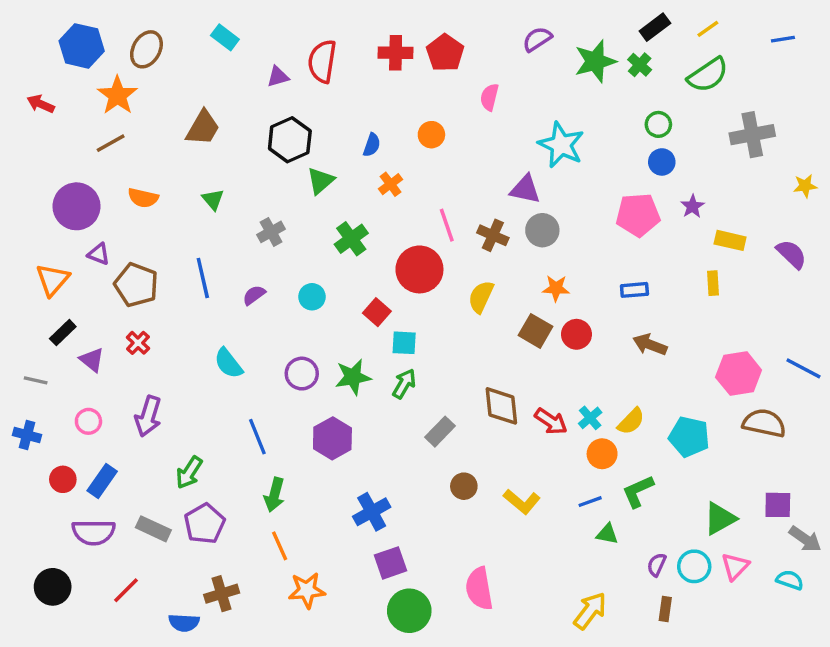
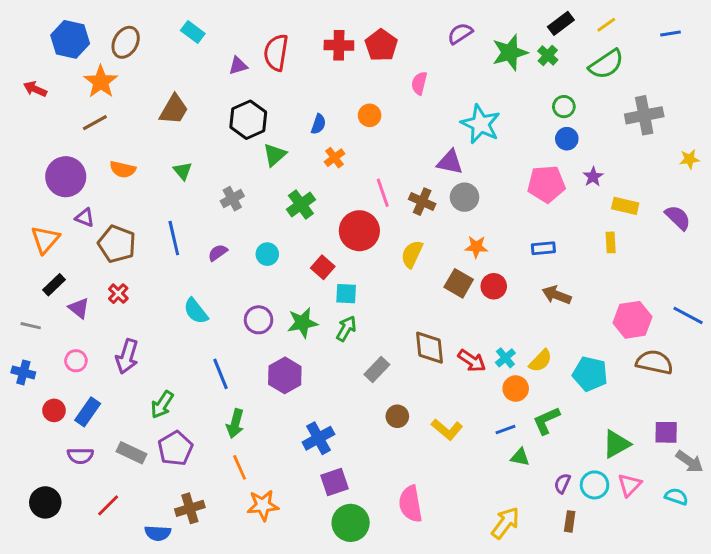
purple semicircle: (94, 532) -> (80, 456), size x0.7

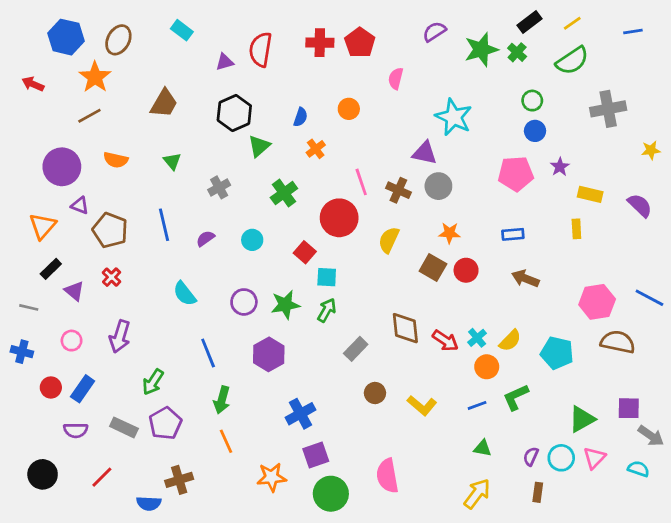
green triangle: (520, 457) -> (483, 448), moved
orange star: (263, 505) -> (272, 477), moved

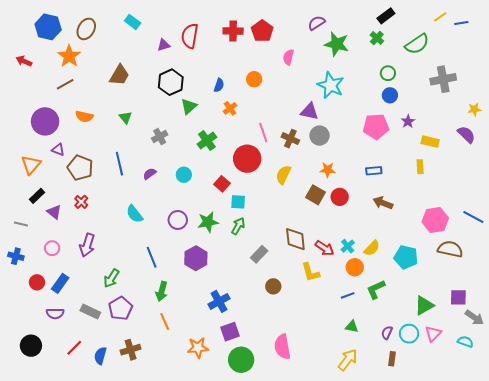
yellow line: (572, 23) -> (440, 17), moved
green star: (481, 50) -> (337, 44), moved, turned 30
purple semicircle: (640, 205) -> (466, 135), moved
yellow L-shape: (422, 405) -> (310, 272), moved, turned 35
blue semicircle: (149, 503) -> (100, 356), moved, turned 102

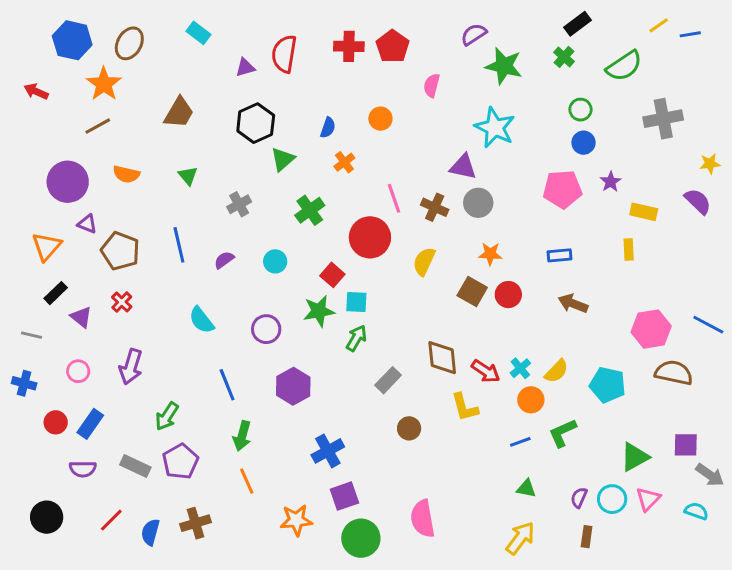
green star: (208, 222) -> (319, 311), moved

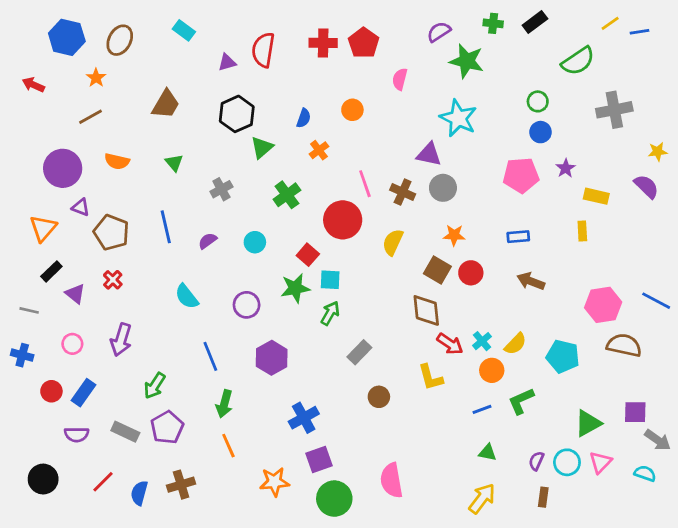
green cross: (564, 57) -> (493, 23), moved, turned -36
orange star: (104, 84) -> (96, 78), size x0.6
brown diamond: (442, 358) -> (426, 310), moved

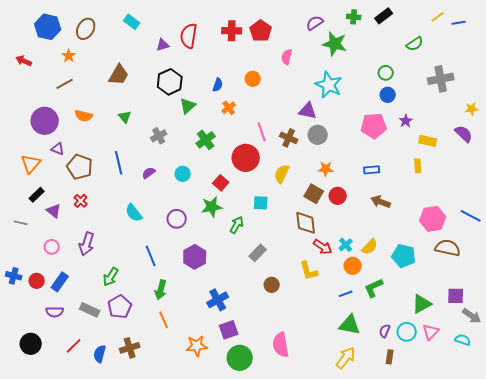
green semicircle: (578, 61) -> (415, 44), size x0.7
cyan square: (330, 280) -> (261, 203), moved
blue cross: (22, 355) -> (14, 276), moved
green triangle: (488, 453) -> (350, 325), size x1.6

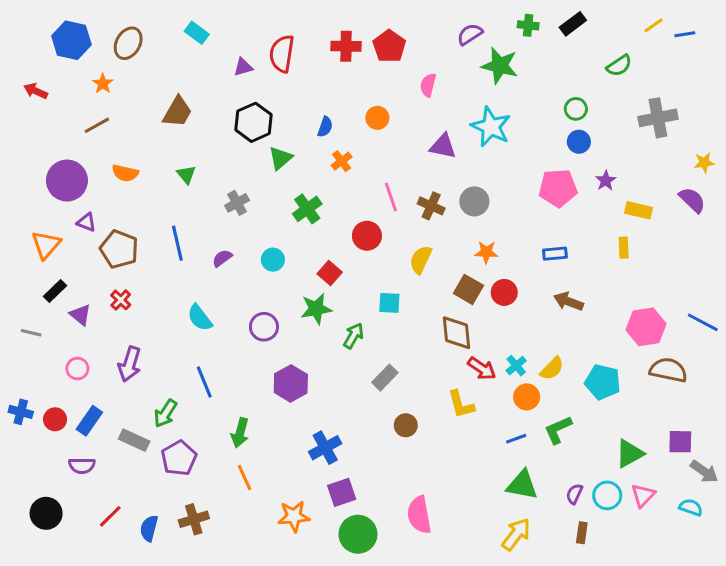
purple triangle: (308, 111) -> (443, 146), moved
red circle: (246, 158) -> (367, 236), size x0.7
blue line: (151, 256) -> (204, 382), moved
gray rectangle: (90, 310) -> (134, 440), moved

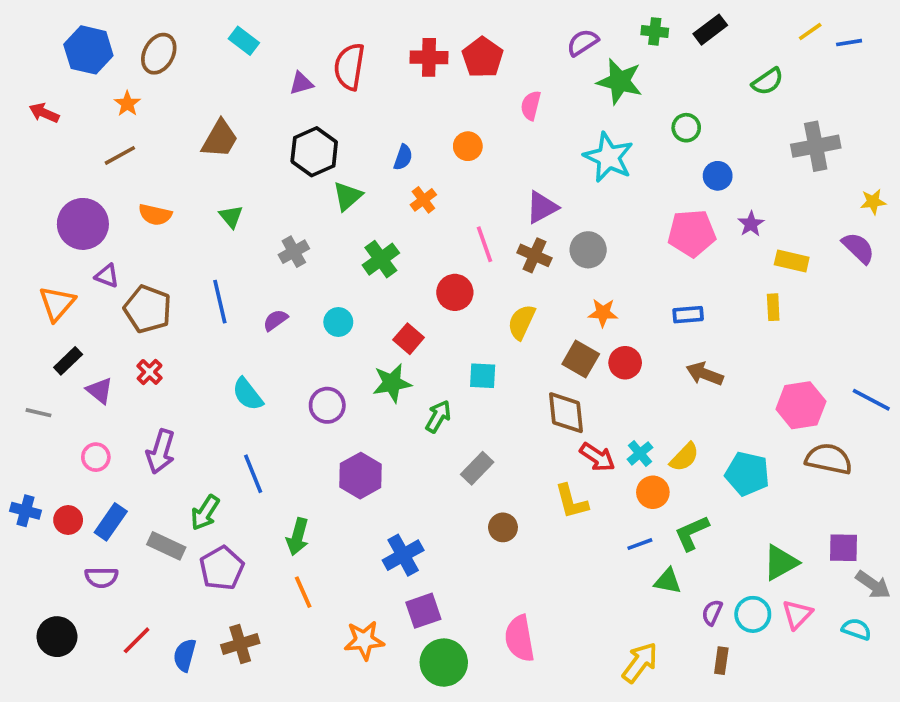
green circle: (576, 109) -> (686, 128), moved
purple triangle: (443, 146) -> (542, 207), moved, turned -40
green triangle: (522, 485) -> (668, 581), moved, size x0.7

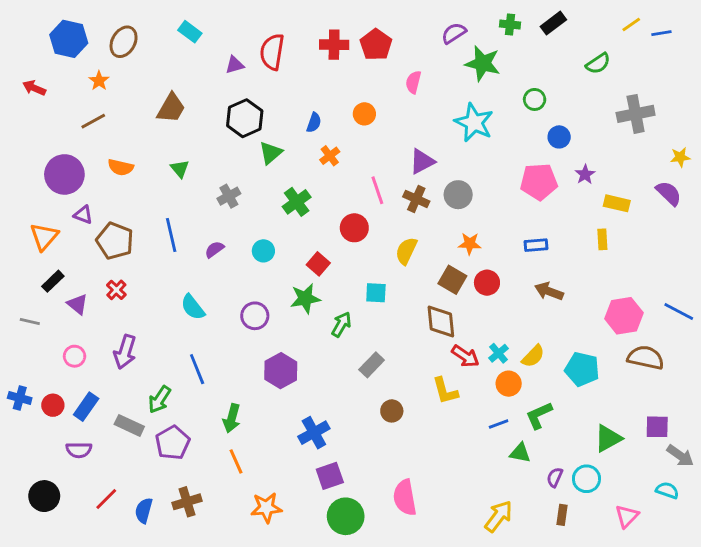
pink triangle: (797, 614) -> (627, 516), moved
orange star: (364, 640) -> (266, 508), moved

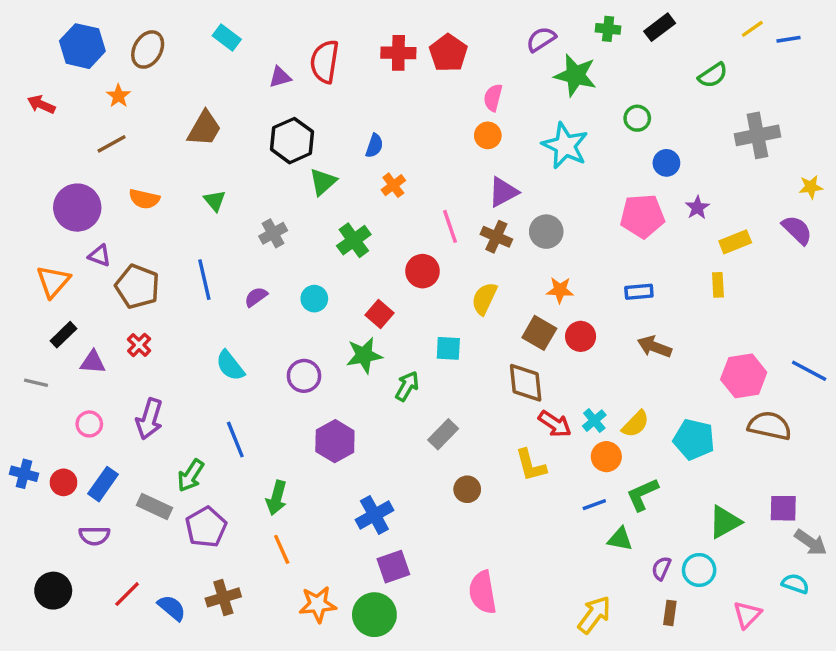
orange circle: (364, 114) -> (488, 135), moved
yellow rectangle: (617, 203) -> (735, 242), turned -35
purple triangle: (77, 304) -> (93, 362), turned -35
blue semicircle: (144, 510) -> (172, 608), turned 115
green circle: (346, 516) -> (374, 615), moved

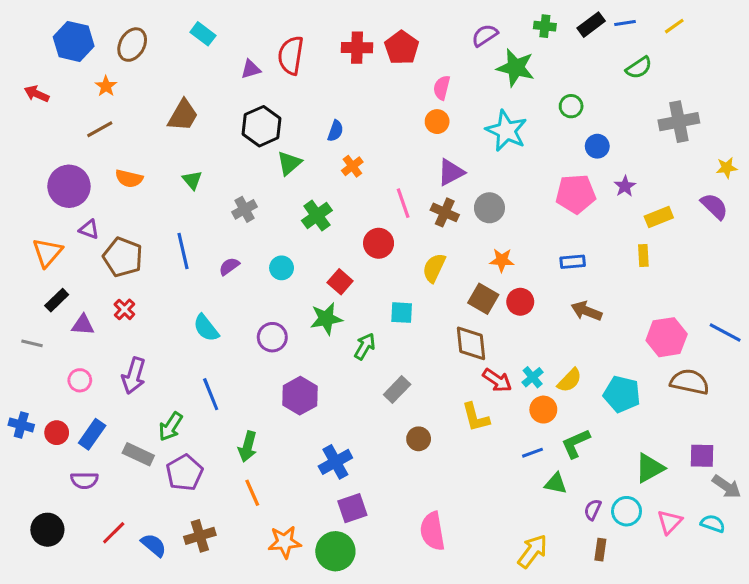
blue line: (788, 39) -> (625, 23), moved
pink triangle: (747, 615) -> (670, 522), moved

